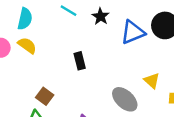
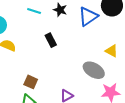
black rectangle: (80, 61) -> (51, 40), moved

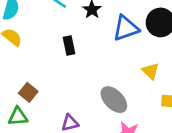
yellow triangle: (112, 51) -> (151, 71), moved

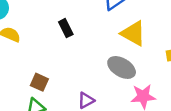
yellow triangle: (151, 71) -> (133, 33), moved, size x1.5

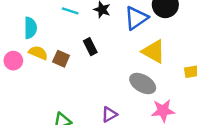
brown square: (39, 82) -> (61, 59), moved

